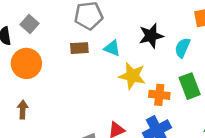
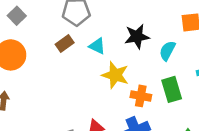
brown rectangle: (79, 48) -> (65, 44), turned -36

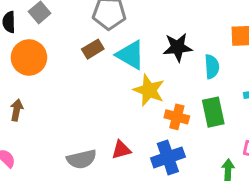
cyan triangle: (97, 46) -> (130, 55), size x1.5
cyan semicircle: (167, 51) -> (212, 67), turned 144

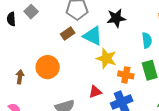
black star: (178, 47) -> (116, 18), moved
orange circle: (29, 58) -> (48, 67), moved
red triangle: (121, 150) -> (95, 92), moved

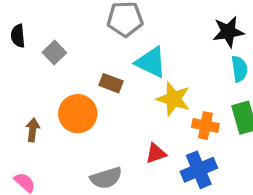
gray square: (31, 12) -> (54, 52), moved
black star: (116, 18) -> (228, 32), moved
brown rectangle: (68, 34) -> (111, 83), moved, turned 56

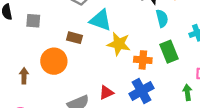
gray square: (54, 52) -> (33, 21), turned -35
red triangle: (156, 153) -> (106, 93), moved

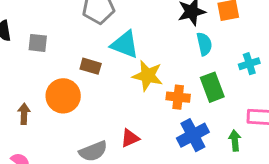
blue cross: (142, 91) -> (193, 135), moved

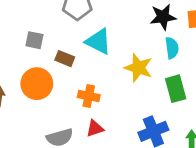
gray square: (38, 43) -> (34, 40), moved
yellow star: (148, 76) -> (138, 68), moved
orange cross: (178, 97) -> (89, 96), moved

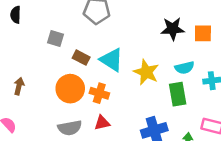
cyan triangle: (98, 41) -> (112, 60), moved
cyan semicircle: (172, 48) -> (185, 68), moved, turned 78
orange circle: (37, 84) -> (70, 89), moved

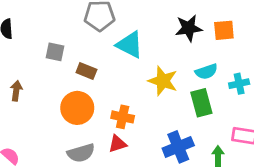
cyan triangle: (112, 60) -> (130, 45), moved
brown arrow: (19, 86) -> (16, 91), moved
orange cross: (99, 93) -> (123, 117), moved

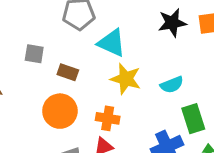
cyan semicircle: (206, 72) -> (172, 85), moved
yellow star: (163, 81) -> (126, 79), moved
green rectangle: (201, 103) -> (193, 119), moved

